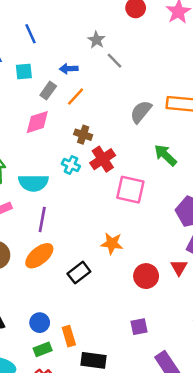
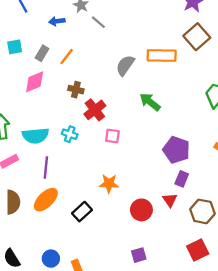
blue arrow: (69, 69) -> (57, 21), moved
cyan square: (24, 72) -> (15, 47), moved
cyan cross: (71, 165) -> (70, 134), moved
pink square: (130, 190) -> (112, 136), moved, size x0.6

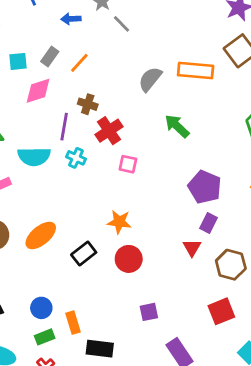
cyan square: (15, 47) -> (18, 61), moved
purple line: (46, 167) -> (64, 127), moved
red circle: (141, 210) -> (129, 259), moved

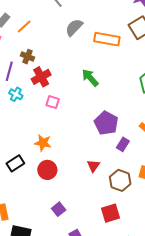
gray semicircle: (150, 79) -> (74, 27), moved
purple rectangle: (208, 223) -> (123, 144), moved
purple square: (149, 312) -> (59, 209), turned -32

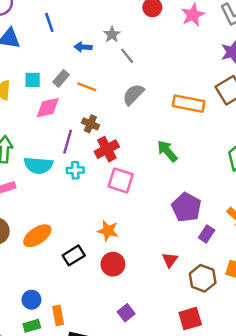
orange line: (24, 26) -> (87, 87), turned 63
gray semicircle: (74, 27) -> (133, 94), moved
cyan cross: (16, 94) -> (75, 170), turned -32
pink square: (53, 102) -> (121, 180), size x1.5

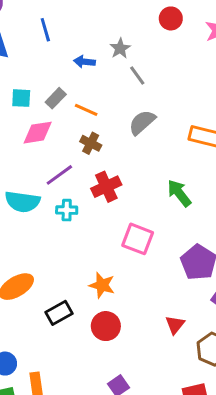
brown cross: (90, 124) -> (91, 143), moved
purple line: (68, 142) -> (59, 175), turned 35
pink square: (121, 180) -> (138, 239), moved

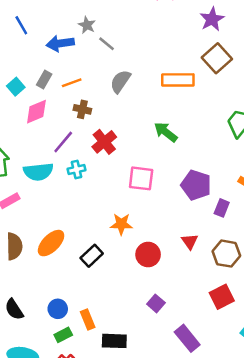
blue arrow: (84, 62) -> (60, 43), size x1.5
cyan square: (21, 98) -> (16, 87), turned -30
orange line: (86, 110) -> (72, 83), turned -30
red circle: (106, 326) -> (148, 254), moved

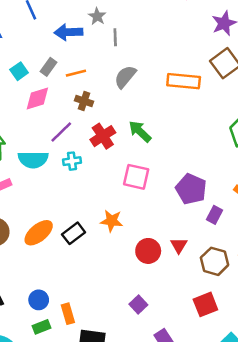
gray line: (107, 44) -> (115, 37), turned 42
green arrow: (166, 132) -> (140, 131), moved
red circle: (148, 254) -> (148, 251), moved
black rectangle: (92, 256) -> (74, 233), moved

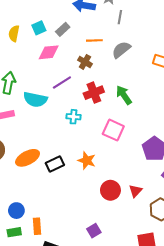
orange line: (76, 73) -> (94, 40), moved
cyan cross: (72, 161) -> (73, 117), moved

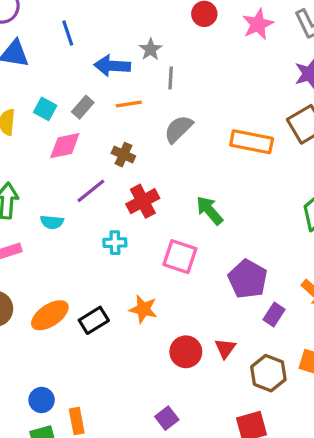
cyan square: (39, 28) -> (45, 109), turned -32
orange line: (94, 40) -> (129, 104), moved
green arrow: (124, 95) -> (210, 210), moved
cyan semicircle: (35, 99) -> (52, 222), size x0.6

